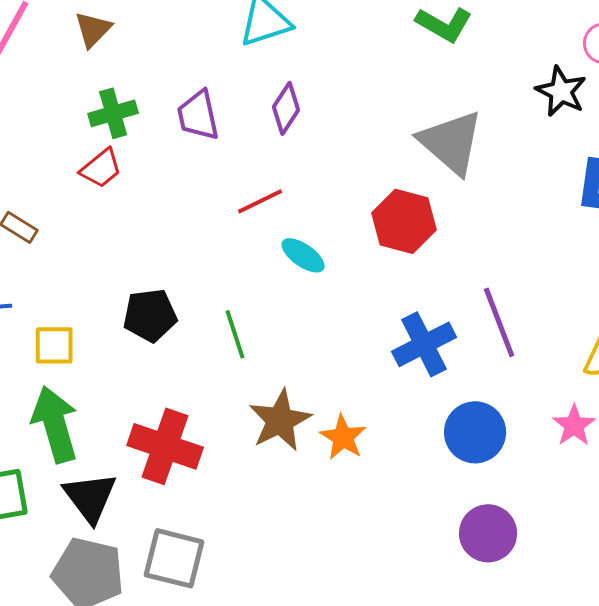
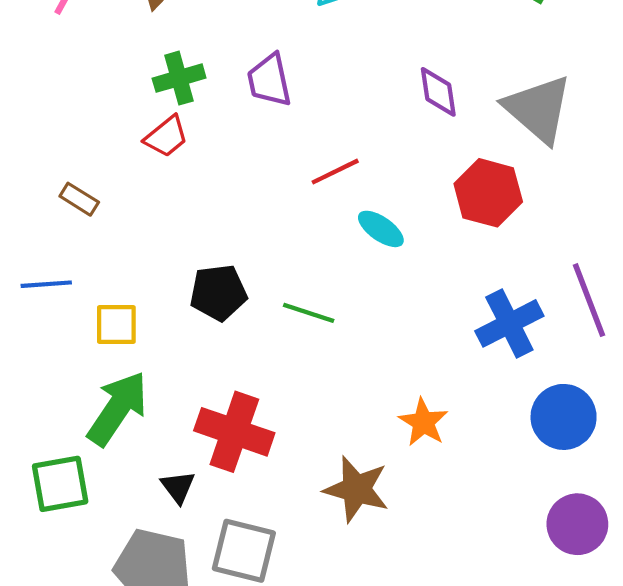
purple diamond: (286, 108) -> (438, 92), moved, turned -42
green line: (235, 334) -> (309, 313), turned -54
brown star: (280, 420) -> (356, 489), moved, turned -30
green arrow: (55, 424) -> (117, 408), turned 50
black triangle: (90, 497) -> (178, 487), moved, size x0.6

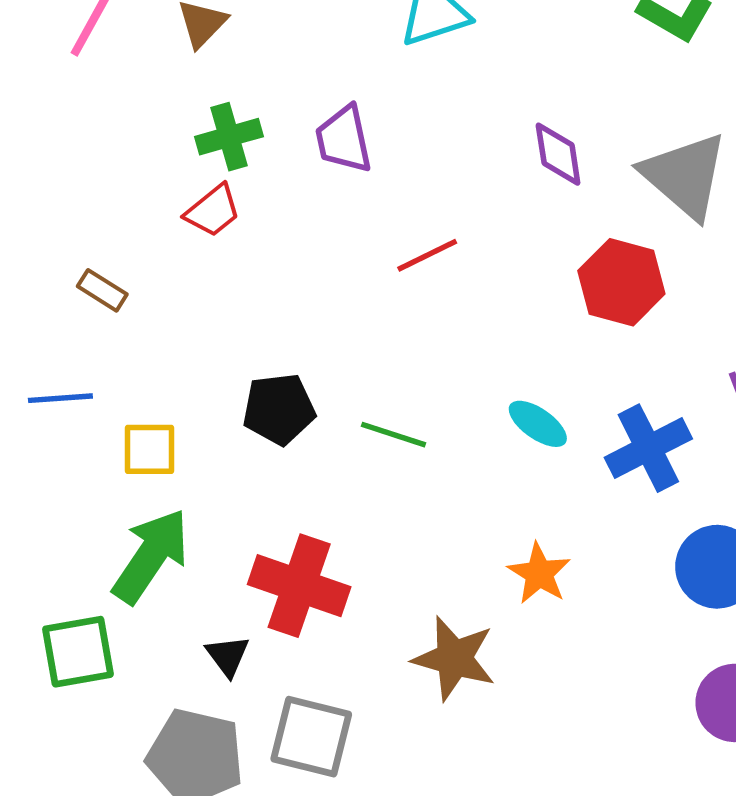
cyan ellipse: (381, 229) -> (538, 424), moved

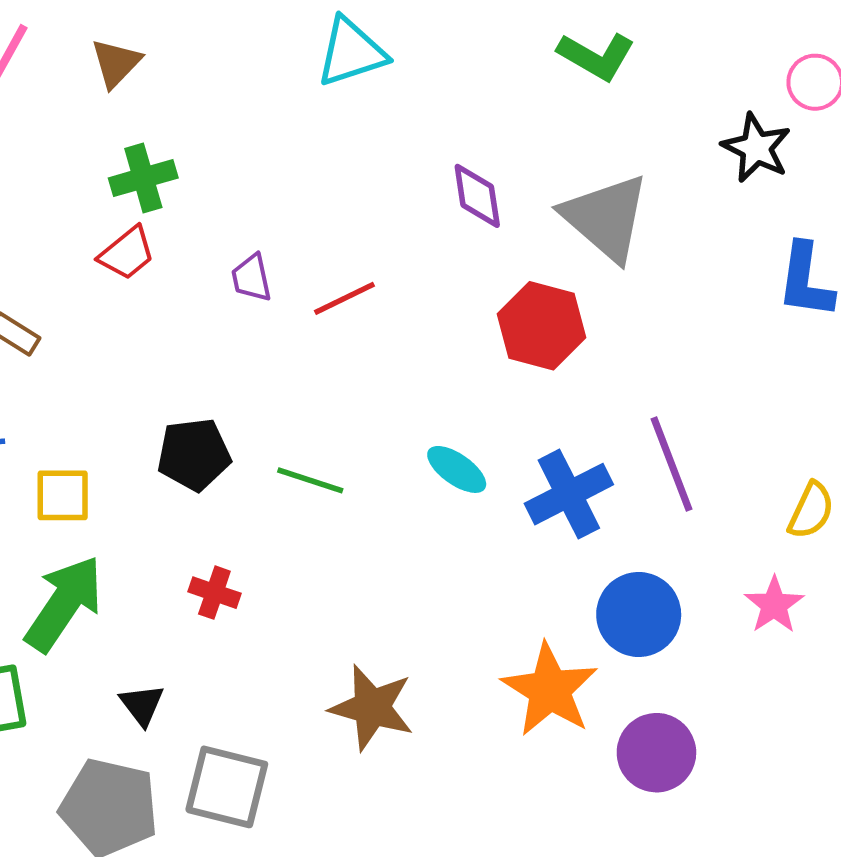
purple trapezoid: (344, 139) -> (251, 278), moved, size x0.7
orange star: (539, 573) -> (550, 690), moved, size x1.5
red cross: (299, 586) -> (214, 593), moved, size x0.5

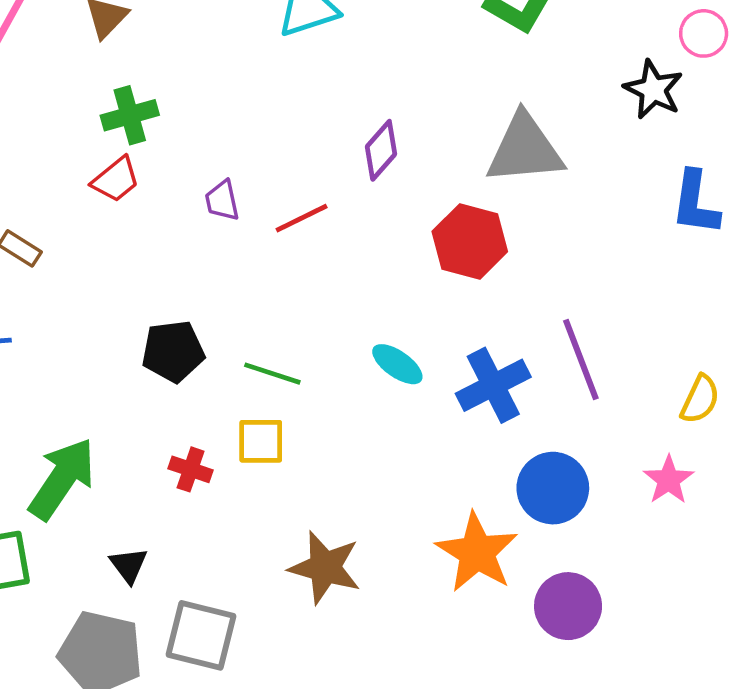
purple diamond: (477, 196) -> (381, 150), moved, turned 50
gray triangle: (606, 218) -> (525, 149), turned -46
yellow square: (63, 495) -> (261, 441), moved

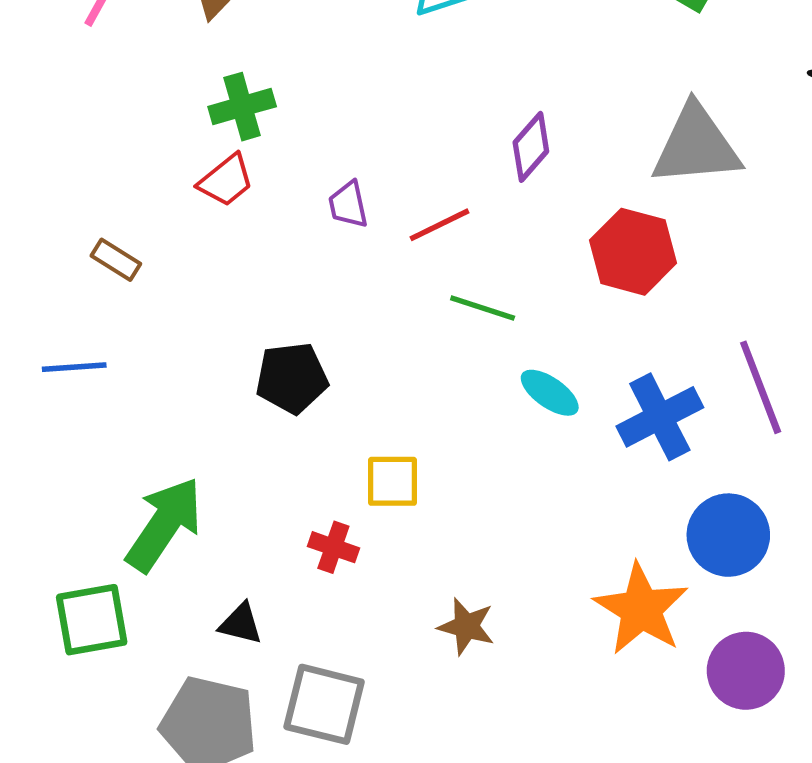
green line: (272, 374) -> (483, 308), moved
red cross: (191, 469) -> (333, 547), moved
black triangle: (129, 565) -> (241, 624), turned -39
brown star: (325, 568) -> (466, 626), size x0.7

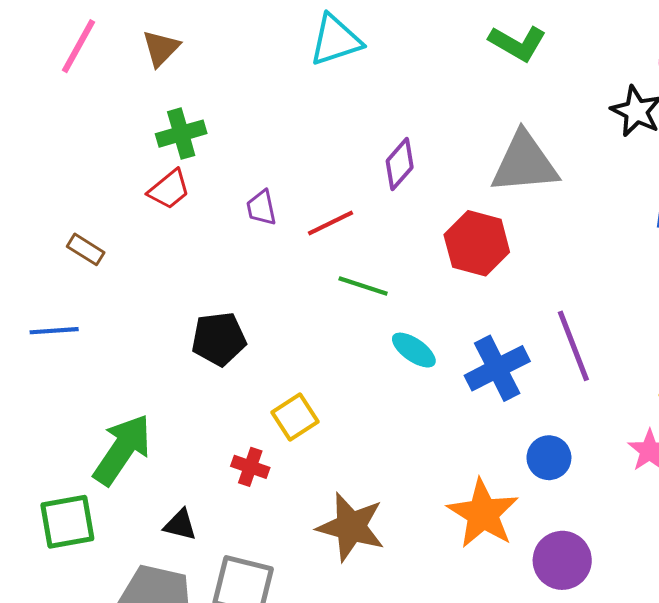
yellow square: (393, 481) -> (295, 417), turned -33
blue circle: (728, 535) -> (549, 458), size x0.7
brown star: (466, 626) -> (351, 527), size x1.6

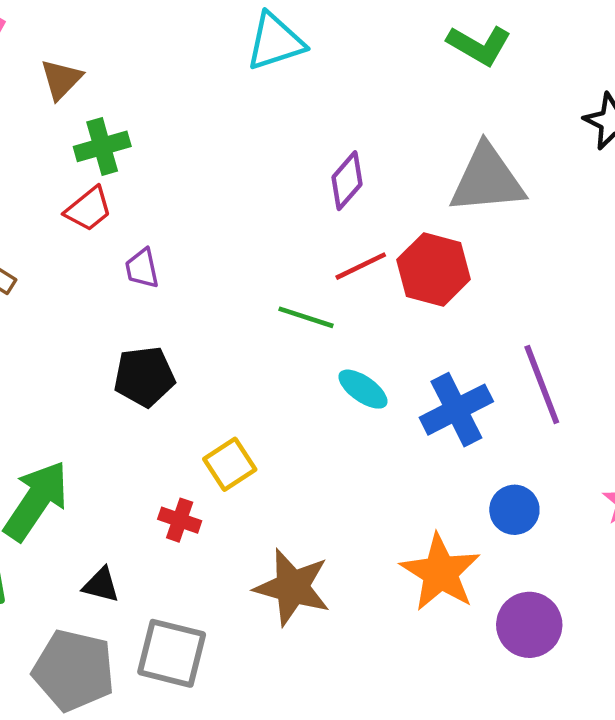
brown triangle: (161, 48) -> (61, 79), moved
purple trapezoid: (261, 208) -> (142, 268), moved
red line: (331, 223) -> (361, 266), moved

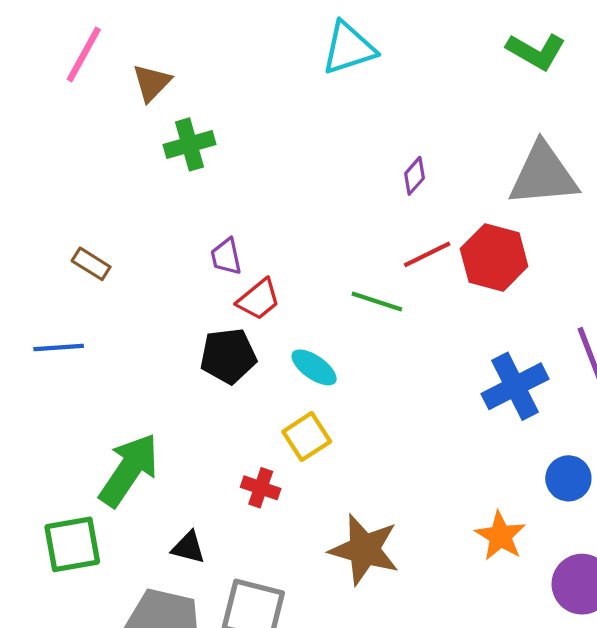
purple diamond: (347, 181) -> (415, 176), size x0.7
red trapezoid: (88, 209) -> (259, 299), moved
cyan ellipse: (363, 389) -> (314, 367), moved
orange star: (440, 572) -> (500, 536), size x0.7

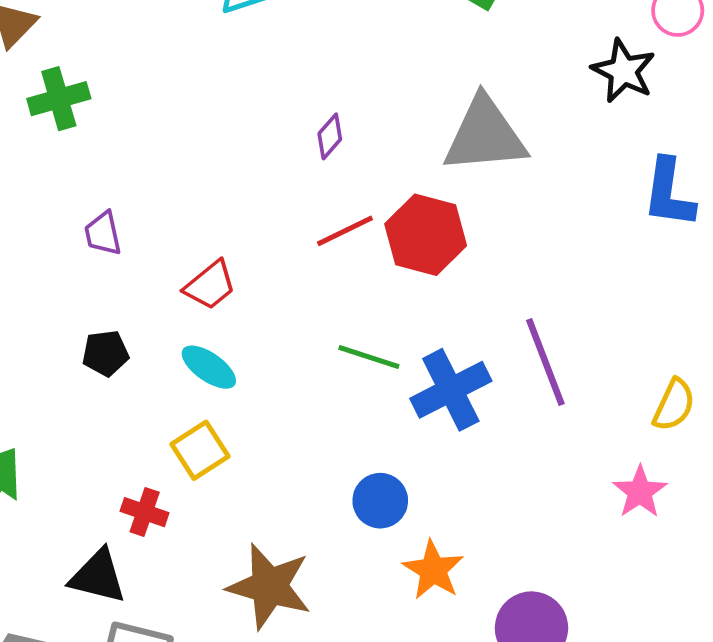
red trapezoid: (259, 299) -> (210, 285), moved
green line: (377, 301) -> (369, 357), moved
black pentagon: (228, 356) -> (105, 353), size x0.7
blue circle: (568, 478) -> (380, 501), moved
black triangle: (188, 547) -> (98, 576), moved, size x1.4

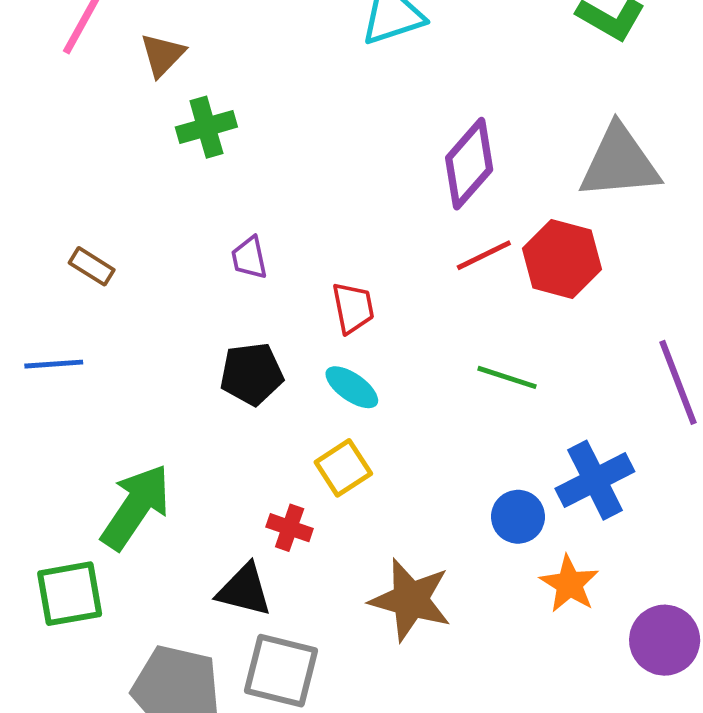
purple diamond: (330, 136) -> (469, 164), size x2.0
red trapezoid: (210, 285) -> (353, 308), turned -62
black pentagon: (105, 353) -> (252, 374), size x1.4
blue cross: (451, 390) -> (595, 480), moved

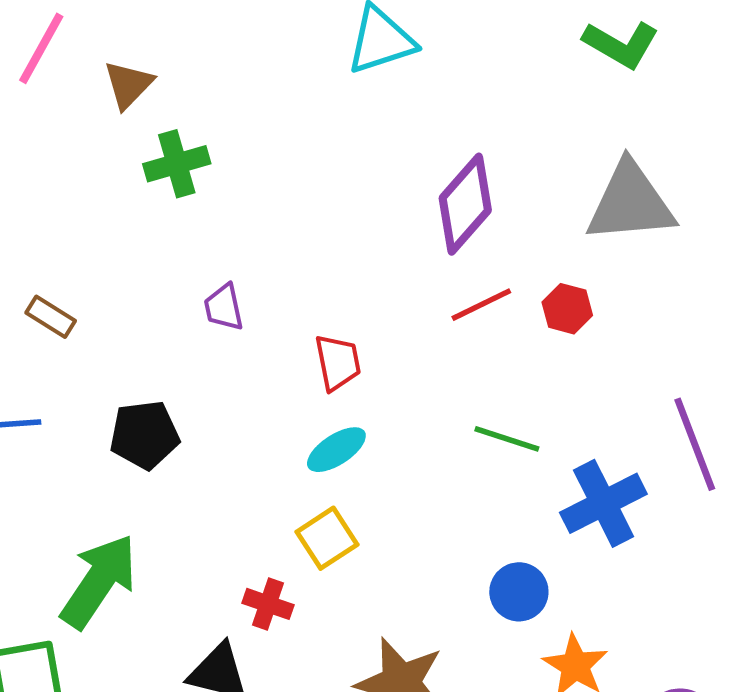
red hexagon: (562, 259) -> (567, 309), size x0.6
black pentagon: (252, 374) -> (145, 435), moved
cyan ellipse: (352, 387) -> (336, 450), turned -68
blue cross: (595, 480) -> (603, 503), moved

